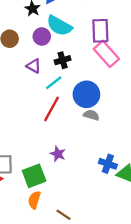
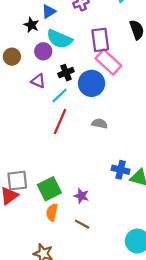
blue circle: (86, 94) -> (92, 83), moved
purple star: (58, 154) -> (81, 196), moved

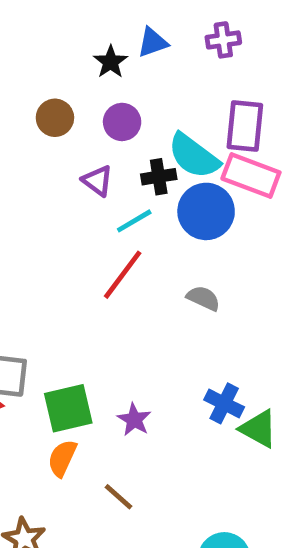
cyan semicircle: (59, 39) -> (194, 156), moved
pink rectangle: (108, 62) -> (251, 176), turned -35
purple star: (81, 196) -> (134, 420), moved

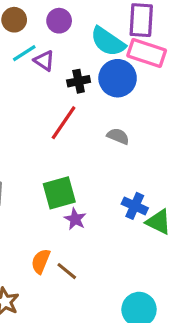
black cross: (159, 177) -> (79, 81), moved
cyan line: (134, 221) -> (24, 53), moved
green square: (68, 408) -> (59, 193), moved
orange semicircle: (62, 458) -> (41, 261), moved

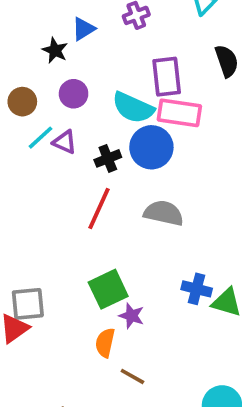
gray semicircle: (118, 136) -> (164, 213), size x1.5
orange semicircle: (41, 261) -> (105, 343), moved

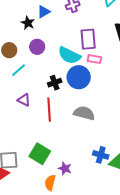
pink rectangle: (179, 113) -> (94, 59), size x0.6
purple triangle: (65, 142) -> (24, 100), moved
red line: (99, 209) -> (49, 110), turned -30
green square: (108, 289) -> (40, 154), moved, turned -35

